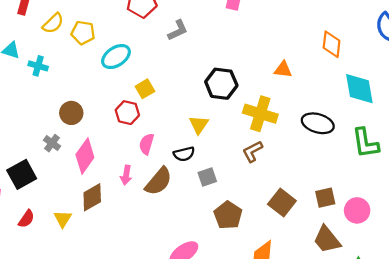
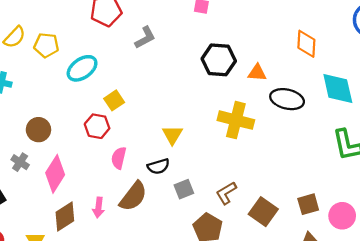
black hexagon: (221, 84) -> (219, 60), moved
black ellipse: (318, 123) -> (287, 99), moved
brown L-shape: (253, 151) -> (226, 193), moved
pink arrow: (126, 175) -> (98, 208), moved

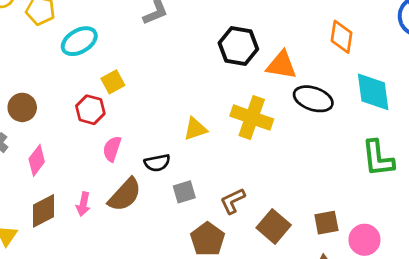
orange triangle: (257, 73) -> (281, 65), size x1.4
yellow triangle: (172, 135) -> (195, 129), moved, turned 35
pink diamond: (55, 174) -> (37, 160), size x0.7

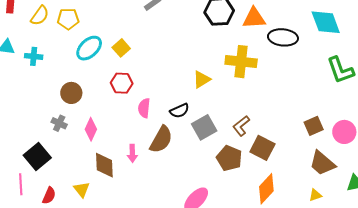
cyan ellipse: (79, 41) -> (89, 48), moved
yellow square: (113, 82) -> (121, 48), moved
gray square: (184, 192) -> (204, 127), size x1.4
brown diamond: (43, 211) -> (104, 165), turned -52
brown square: (274, 226) -> (262, 148), moved

